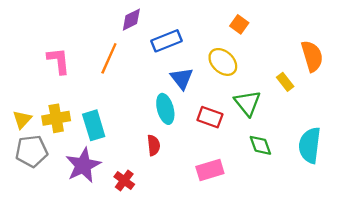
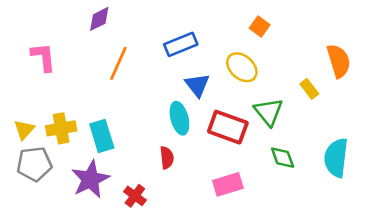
purple diamond: (131, 20) -> (99, 19), moved
pink L-shape: (59, 61) -> (43, 57), moved
red rectangle: (210, 117) -> (228, 127), size x1.4

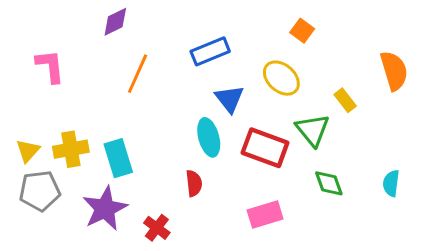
yellow rectangle: (309, 89) -> (345, 100), moved
cyan semicircle: (336, 158) -> (391, 183), size x0.6

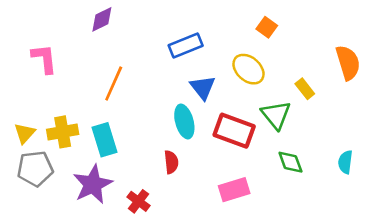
orange line: (138, 74) -> (114, 84), moved

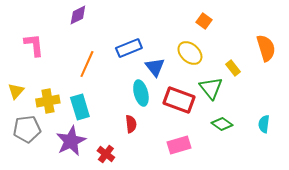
blue rectangle: (186, 46) -> (129, 48), moved
yellow triangle: (25, 133) -> (16, 91), moved
green diamond: (290, 162) -> (222, 124), turned -35

